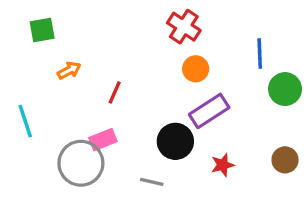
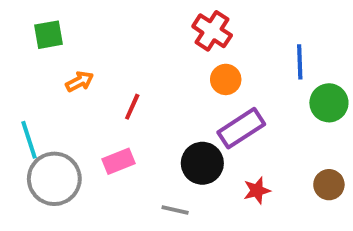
gray circle: (81, 163) -> (54, 179), moved

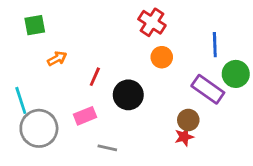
purple rectangle: (241, 128) -> (208, 89), moved, turned 68
black circle: (202, 163) -> (128, 95), moved
brown circle: (329, 185) -> (188, 120), moved
gray line: (175, 210) -> (107, 148), moved

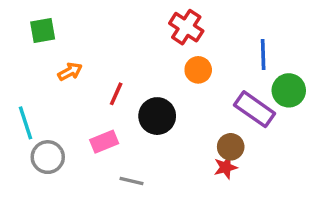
gray circle: (39, 128) -> (48, 157), size x0.7

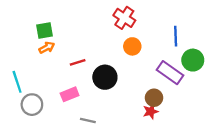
green square: (43, 31) -> (44, 30), moved
red line: (116, 94) -> (78, 62), turned 49

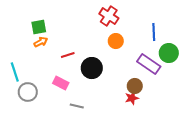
pink rectangle: (70, 94) -> (61, 83), turned 49

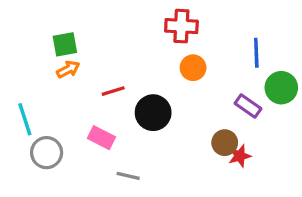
red cross: (109, 16) -> (181, 26), turned -30
purple rectangle: (149, 64) -> (248, 106), size x0.7
red star: (132, 98) -> (240, 156), moved

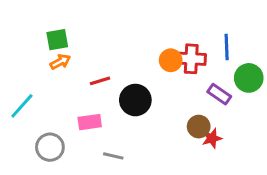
red cross: (181, 26) -> (191, 59), moved
cyan line: (25, 119) -> (22, 106), turned 60
pink rectangle: (101, 138) -> (90, 122), turned -35
gray circle: (47, 153) -> (50, 147), moved

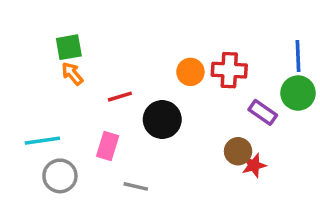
blue line: (227, 47) -> (298, 56), moved
orange circle: (171, 60) -> (190, 72), moved
orange arrow: (60, 62) -> (72, 74), turned -102
cyan line: (22, 106) -> (42, 141), moved, turned 40
pink rectangle: (90, 122) -> (108, 146), turned -65

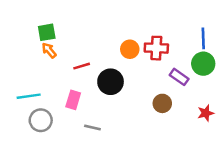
red star: (254, 165) -> (206, 113), moved

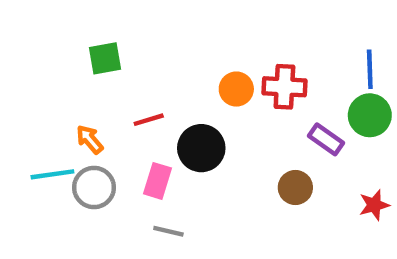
green square: (47, 32) -> (105, 58), moved
orange arrow: (49, 50) -> (90, 139), moved
pink rectangle: (73, 100) -> (157, 181), moved
gray circle: (41, 120) -> (94, 187), moved

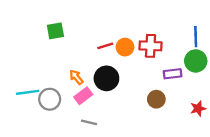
red line: (149, 120) -> (105, 46), moved
orange arrow: (90, 139) -> (76, 77), moved
purple rectangle: (326, 139) -> (173, 74), turned -42
pink rectangle: (157, 181) -> (83, 96), turned 36

